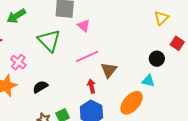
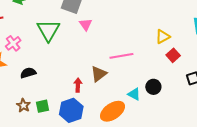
red square: (177, 43) -> (173, 55), moved
pink line: (87, 56) -> (121, 56), moved
black circle: (157, 59) -> (153, 87), moved

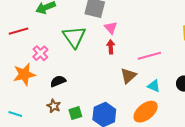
red arrow: (78, 85) -> (111, 47), moved
cyan triangle: (134, 94) -> (154, 86), moved
brown star: (23, 105) -> (54, 106), moved

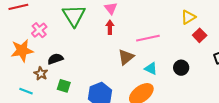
brown star: (54, 106) -> (41, 73), moved
green square: (75, 113) -> (64, 86), moved, turned 32
cyan line: (15, 114) -> (26, 91), moved

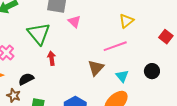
yellow triangle: (188, 17) -> (126, 21), moved
red arrow: (110, 27) -> (52, 58), moved
cyan triangle: (151, 69) -> (122, 76), turned 32

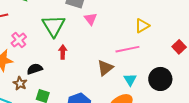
black circle: (152, 71) -> (160, 79), size x1.5

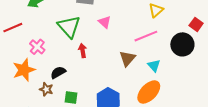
pink triangle: (91, 19) -> (105, 22), moved
black circle: (160, 79) -> (182, 44), moved

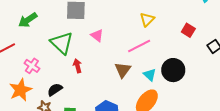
black circle: (182, 44) -> (173, 70), moved

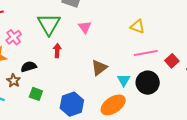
yellow triangle: (147, 19) -> (137, 27), turned 49
red square: (188, 30) -> (172, 61), moved
pink line: (139, 46) -> (146, 53), moved

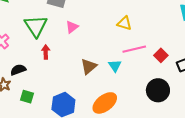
pink triangle: (85, 27) -> (72, 27), turned 32
cyan triangle: (124, 80) -> (115, 66), moved
black circle: (148, 83) -> (158, 90), moved

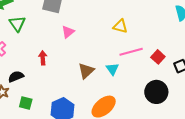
green triangle: (36, 26) -> (17, 24), moved, size x0.7

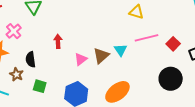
pink triangle: (68, 32) -> (81, 59), moved
cyan triangle: (112, 69) -> (121, 50), moved
black semicircle: (16, 77) -> (31, 59), turned -77

